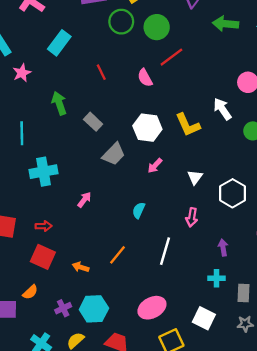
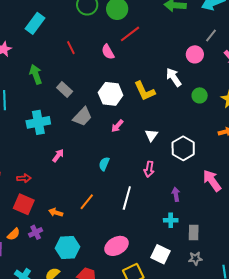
cyan cross: (43, 172) -> (38, 122), moved
purple cross: (63, 308) -> (36, 232), moved

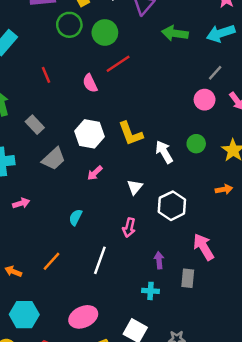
pink circle: (195, 54) -> (205, 100), moved
white arrow: (174, 77) -> (164, 152), moved
pink arrow: (58, 155) -> (21, 203), turned 32
gray rectangle: (194, 232) -> (188, 278), moved

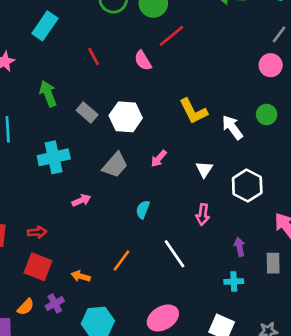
white hexagon: (90, 134) -> (126, 117), moved
gray trapezoid: (54, 159) -> (115, 165), moved
white line: (100, 260) -> (175, 254), turned -48

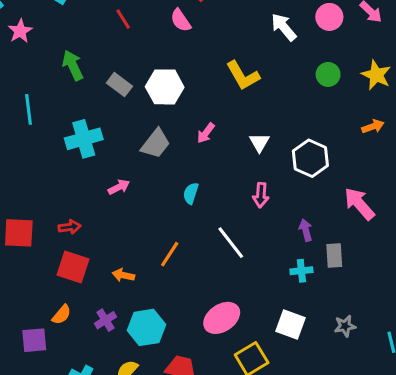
white arrow: (232, 127) -> (284, 27), moved
gray rectangle: (273, 263) -> (334, 256), moved
purple cross: (55, 303) -> (105, 320), moved

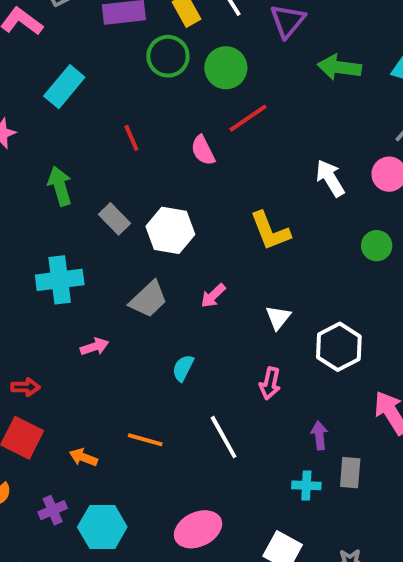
orange line: (170, 254) -> (145, 440), turned 64

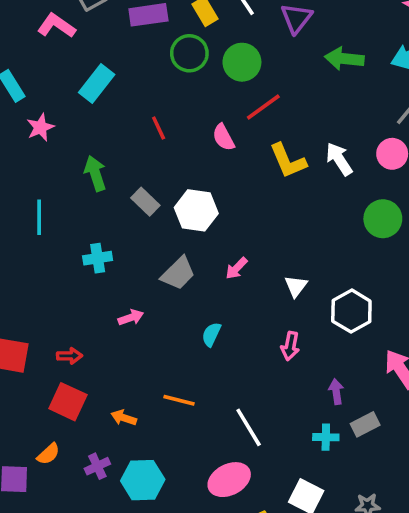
yellow L-shape: (270, 231) -> (288, 161), moved
green circle: (377, 246) -> (383, 219), size x1.4
cyan cross: (60, 280) -> (98, 258), size x0.7
white line: (224, 437) -> (249, 427), moved
gray rectangle: (350, 473) -> (365, 424), turned 60

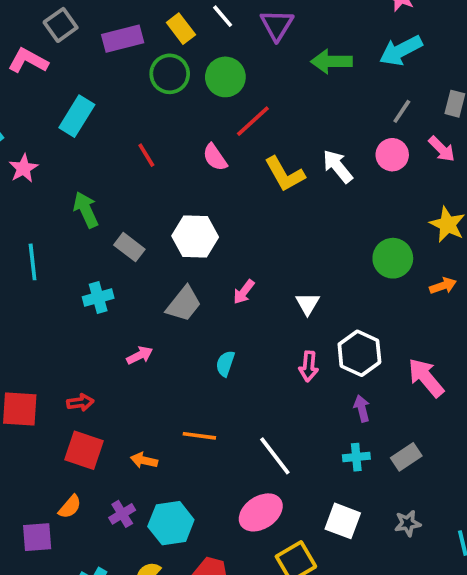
gray rectangle: (145, 202) -> (129, 247), moved
green circle: (383, 219) -> (393, 258), moved
white hexagon: (351, 311) -> (359, 353), moved
gray rectangle: (365, 424) -> (406, 457), moved

